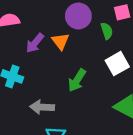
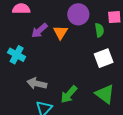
green arrow: (77, 80) -> (69, 94), moved

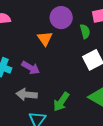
purple arrow: (39, 31) -> (31, 68), moved, turned -102

